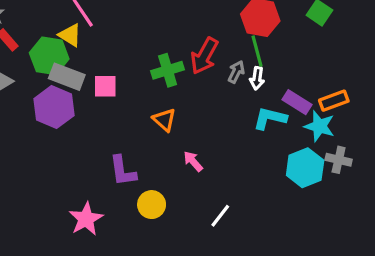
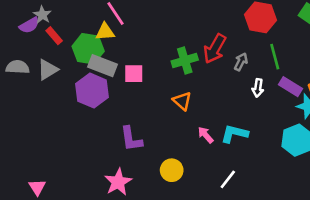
yellow triangle: (70, 35) -> (105, 32), turned -36
green line: (257, 51) -> (275, 57), moved
white arrow: (257, 78) -> (258, 88), moved
cyan L-shape: (270, 118) -> (234, 134), moved
purple L-shape: (123, 171) -> (131, 139), moved

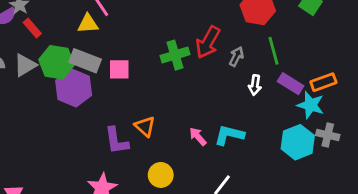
green hexagon: (88, 49) -> (56, 62), moved
orange triangle: (182, 101) -> (145, 126), moved

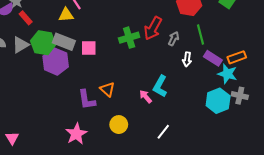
cyan L-shape: (229, 135) -> (160, 86), moved, turned -75

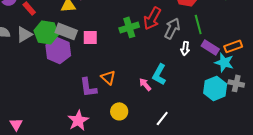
gray arrow: (174, 39) -> (172, 28), size x1.5

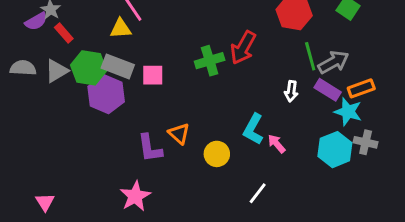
gray arrow: (172, 28) -> (333, 62), moved, turned 35
pink arrow: (145, 84) -> (277, 144), moved
yellow circle: (119, 111) -> (217, 154), moved

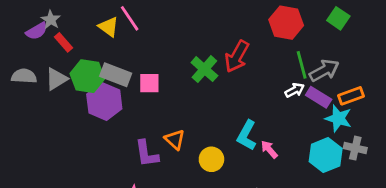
yellow triangle: (121, 29) -> (109, 27), moved, turned 40
green cross: (210, 61) -> (204, 69), turned -32
white arrow: (291, 91) -> (295, 90), moved, turned -126

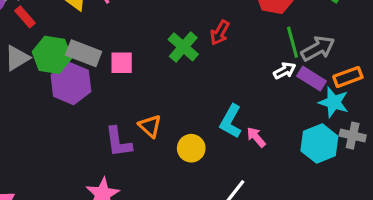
red arrow: (237, 56) -> (220, 33), size x0.7

